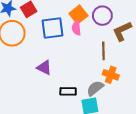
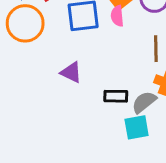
black rectangle: (68, 91) -> (116, 96), moved

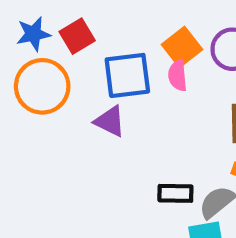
purple triangle: (71, 72) -> (110, 121), moved

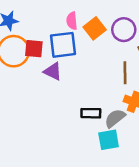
red square: (77, 36) -> (34, 49), moved, turned 36
pink semicircle: (178, 75) -> (72, 21), moved

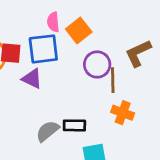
purple circle: (124, 30) -> (97, 64), moved
gray semicircle: (115, 118) -> (48, 131), moved

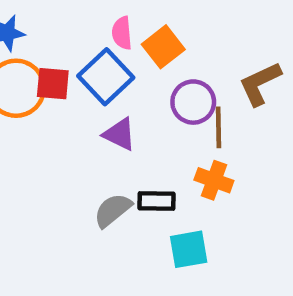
blue square: (43, 49) -> (106, 77), turned -36
purple triangle: (32, 79) -> (120, 134), moved
orange cross: (123, 113) -> (214, 180), moved

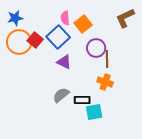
red square: (53, 84) -> (35, 40), turned 35
brown L-shape: (260, 84) -> (125, 18), moved
black rectangle: (156, 201) -> (82, 100), moved

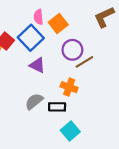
brown line: (107, 59) -> (84, 62), turned 60
orange cross: (105, 82) -> (69, 87), moved
cyan square: (94, 112) -> (70, 131), moved, turned -30

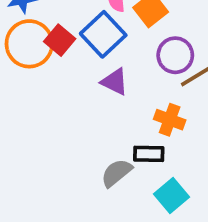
gray semicircle: (34, 101) -> (116, 173), moved

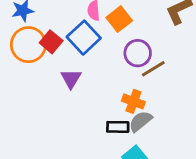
purple triangle: (115, 82) -> (71, 79), moved, turned 35
gray semicircle: (116, 173) -> (140, 121), moved

